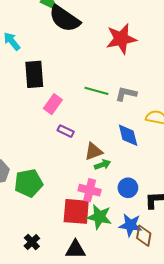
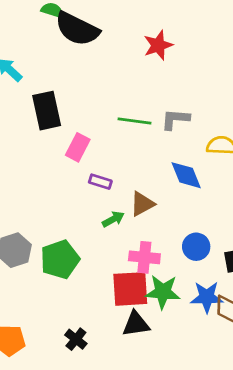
red star: (121, 39) -> (158, 45), size x0.7
green arrow: (102, 165) -> (113, 219), moved
black triangle: (75, 249) -> (136, 324), moved

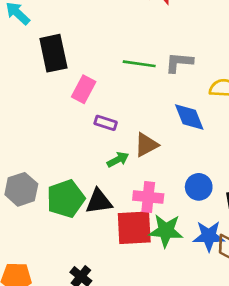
black triangle: (136, 324) -> (99, 202), moved

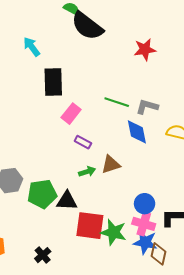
blue diamond: (189, 117) -> (137, 132), moved
pink cross: (148, 197) -> (144, 224), moved

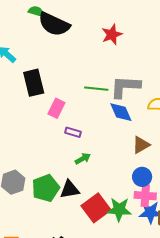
gray L-shape: (147, 107) -> (125, 87), size x1.5
brown triangle: (111, 164) -> (141, 145), moved
red square: (90, 226) -> (96, 208), turned -32

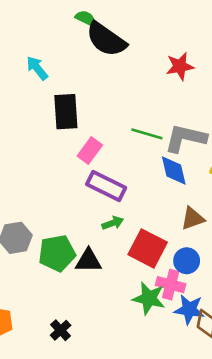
purple rectangle: (73, 132) -> (106, 186), size x1.8
pink cross: (145, 196) -> (171, 285), moved
red square: (96, 208) -> (148, 248), moved, turned -36

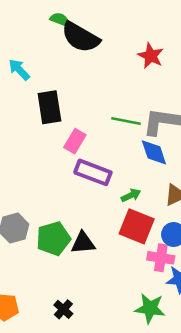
red star: (180, 66) -> (151, 56), turned -30
green arrow: (113, 223) -> (131, 195), moved
green star: (149, 298) -> (150, 308), moved

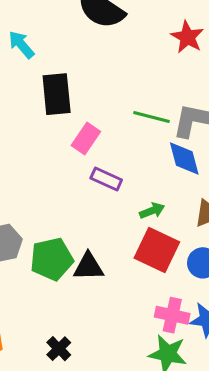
purple rectangle: (93, 172) -> (106, 179), size x0.7
pink cross: (161, 258) -> (172, 315), moved

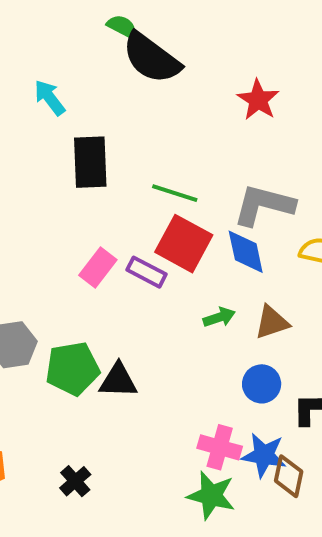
green line: (152, 117) -> (175, 193), moved
pink rectangle: (86, 138) -> (98, 268), moved
green arrow: (152, 211) -> (219, 317), moved
red square: (157, 250) -> (184, 244), moved

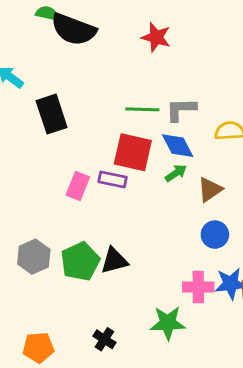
green line: (175, 193) -> (142, 109), moved
gray L-shape: (264, 205) -> (181, 109), size x0.7
green arrow: (219, 317) -> (176, 173), moved
green star: (211, 495) -> (168, 323), moved

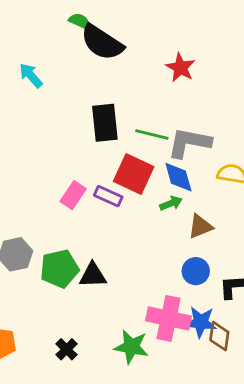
gray L-shape: (181, 109) -> (189, 143), size x1.4
black rectangle: (52, 114) -> (105, 123), moved
pink cross: (198, 287) -> (169, 318), size x1.4

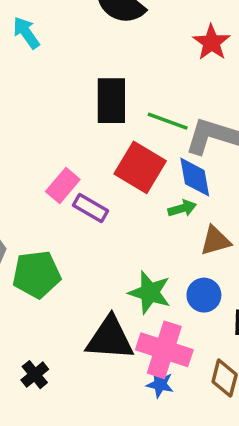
purple rectangle: (108, 196) -> (91, 208), moved
black triangle: (93, 275) -> (110, 338), moved, size x1.4
blue star: (201, 322) -> (160, 384), moved, size x0.7
green star: (131, 347) -> (150, 293), moved

